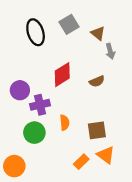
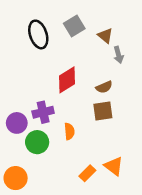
purple circle: (20, 90) -> (17, 123), moved
brown square: (97, 130) -> (103, 111), moved

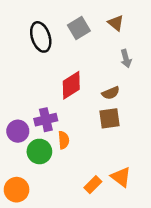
brown triangle: (105, 36) -> (116, 23), moved
orange semicircle: (69, 131) -> (64, 140), moved

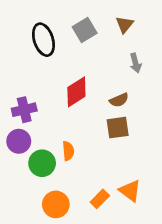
brown triangle: (116, 23) -> (124, 25), turned 30
purple cross: (46, 120) -> (24, 110), moved
orange circle: (17, 190) -> (56, 204), moved

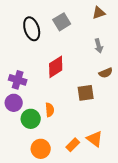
brown triangle: (124, 25) -> (99, 13), moved, turned 32
brown semicircle: (119, 100) -> (106, 73), moved
purple cross: (24, 110) -> (18, 80), turned 30

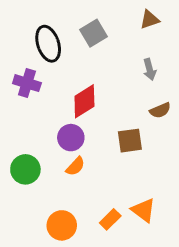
purple cross: (18, 80) -> (27, 83), moved
purple circle: (14, 103) -> (71, 138), moved
orange semicircle: (50, 110) -> (75, 166), turned 48
green circle: (31, 119) -> (25, 169), moved

